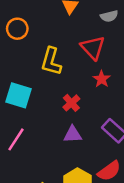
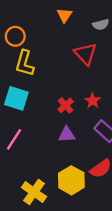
yellow L-shape: (51, 61) -> (25, 63), moved
red star: (102, 79) -> (93, 101), moved

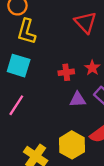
red cross: (66, 105) -> (66, 72), turned 35
purple triangle: (67, 135) -> (78, 100), moved

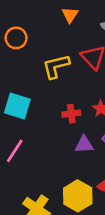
yellow L-shape: (27, 32) -> (56, 66), moved, turned 60

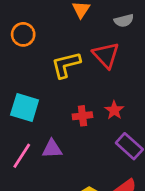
purple triangle: (84, 145) -> (52, 149), moved

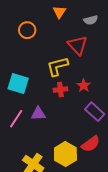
orange circle: (23, 34) -> (27, 30), moved
yellow L-shape: (66, 65) -> (57, 66), moved

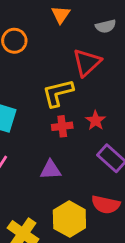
red triangle: (78, 45) -> (87, 62), turned 30
purple triangle: (38, 114) -> (51, 170), moved
red semicircle: (91, 144) -> (106, 205), turned 48

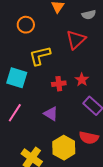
yellow L-shape: (58, 93) -> (40, 56), moved
purple triangle: (51, 170) -> (51, 114), turned 35

